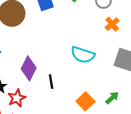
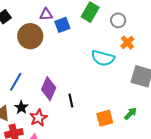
cyan semicircle: (83, 55) -> (103, 58), moved
orange square: (85, 101) -> (105, 118), turned 30

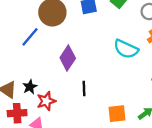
blue line: (16, 82) -> (30, 37), moved
purple diamond: (49, 89) -> (68, 58), moved

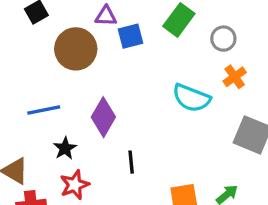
blue line: (30, 37) -> (44, 110), moved, turned 42
black star: (30, 87) -> (65, 148), moved

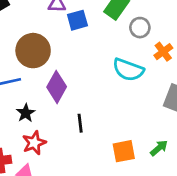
gray circle: (223, 39) -> (140, 28), moved
brown circle: (76, 49) -> (33, 51), moved

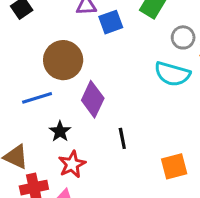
gray circle: (140, 28) -> (183, 37), moved

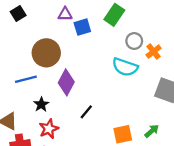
black line: (122, 138) -> (86, 112), turned 48

